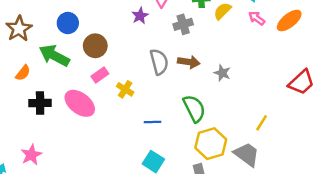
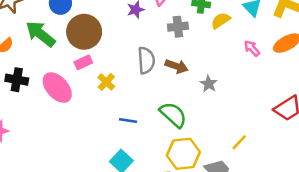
pink arrow: (257, 18) -> (252, 48), moved
brown circle: (95, 46) -> (84, 32), size x1.4
green semicircle: (194, 108) -> (173, 115), turned -32

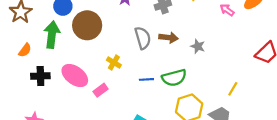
green arrow: (40, 34) -> (52, 35), turned 70
pink rectangle: (83, 62) -> (101, 90), moved
green semicircle: (173, 115) -> (174, 78), turned 135
blue line: (128, 121) -> (146, 79), moved

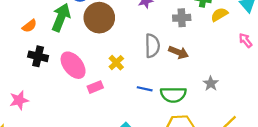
gray star: (198, 46) -> (211, 83), moved

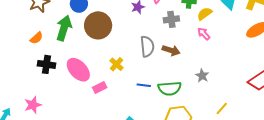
pink arrow: (245, 40) -> (204, 34), moved

